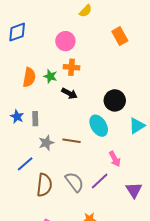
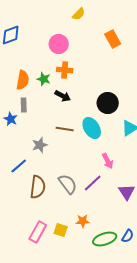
gray rectangle: (35, 119) -> (24, 105), moved
brown line: (71, 141) -> (65, 129), moved

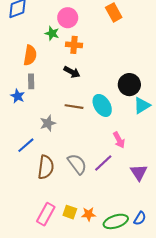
orange rectangle: (113, 39) -> (114, 12), moved
green star: (44, 79) -> (52, 33), moved
black circle: (108, 103) -> (129, 85), moved
orange star: (83, 221) -> (89, 214), moved

